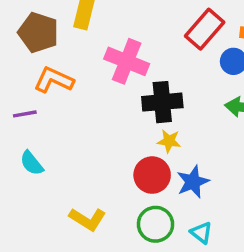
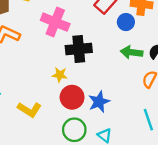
yellow star: (169, 141) -> (60, 75), moved
yellow L-shape: (88, 219) -> (29, 110), moved

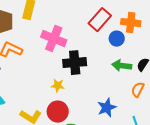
red circle: (72, 97) -> (58, 112), moved
blue star: (99, 102) -> (107, 108), moved

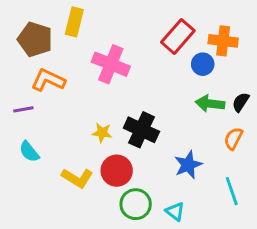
black cross: (75, 63) -> (141, 130), moved, turned 30
yellow star: (58, 86) -> (102, 133), moved

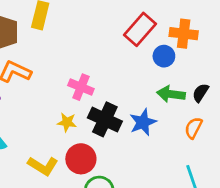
pink cross: (111, 64) -> (81, 87), moved, size x0.7
blue star: (188, 165) -> (143, 122), moved

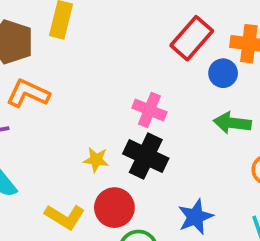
pink cross: (81, 87) -> (149, 110), moved
blue star: (143, 122) -> (195, 217), moved

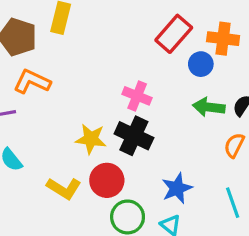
yellow star: (96, 160) -> (91, 139), size x1.4

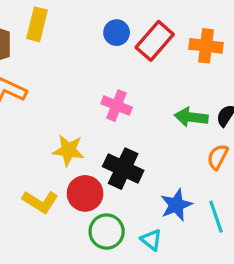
blue circle: (201, 64) -> (117, 33), moved
black cross: (134, 136) -> (123, 169), moved
blue star: (177, 188) -> (176, 205), moved

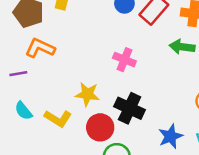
green arrow: (191, 117) -> (182, 47), moved
yellow L-shape: (40, 202) -> (58, 118), moved

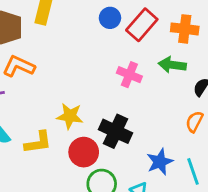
pink cross: (124, 60) -> (129, 75), moved
yellow L-shape: (58, 118) -> (38, 142), turned -40

